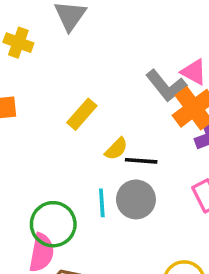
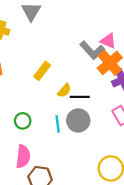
green circle: (53, 224) -> (23, 121), moved, size x0.6

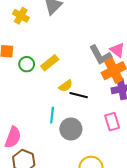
gray circle: (78, 120) -> (71, 129), moved
green circle: (23, 121) -> (27, 64), moved

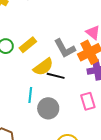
gray L-shape: (100, 55) -> (65, 48), moved
yellow semicircle: (66, 86) -> (43, 67), size x1.5

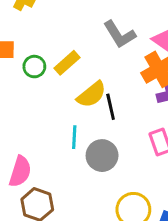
gray L-shape: (65, 48) -> (120, 34), moved
black line: (56, 76) -> (111, 107), turned 66

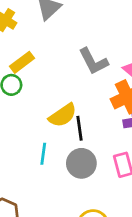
yellow rectangle: (67, 63) -> (22, 62), moved
gray circle: (102, 156) -> (81, 163), moved

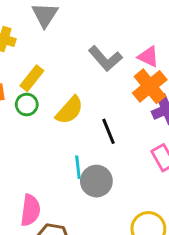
yellow semicircle: (63, 115) -> (69, 110), moved
gray circle: (81, 163) -> (96, 181), moved

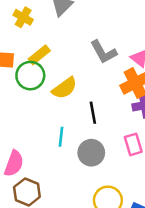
green circle: (27, 104) -> (30, 76), size x1.5
gray circle: (96, 181) -> (91, 153), moved

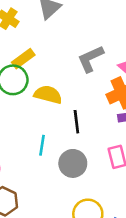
gray L-shape: (103, 52) -> (91, 59), turned 92
yellow semicircle: (65, 88) -> (48, 95), turned -132

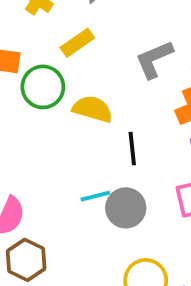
yellow rectangle: (23, 59) -> (77, 43), moved
cyan line: (42, 145) -> (95, 196), moved, turned 66

